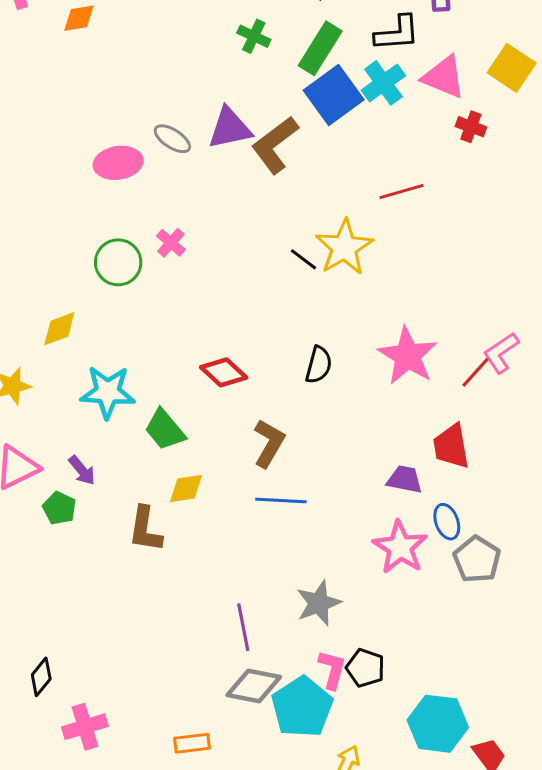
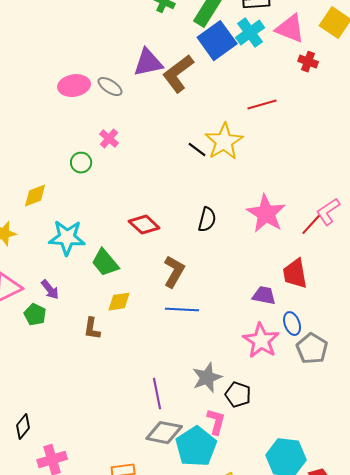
gray ellipse: (172, 139) -> (110, 87), moved
green circle: (118, 262) -> (81, 163), moved, size x0.7
brown L-shape: (145, 529) -> (92, 329), size x0.7
black pentagon: (365, 668) -> (238, 395), moved

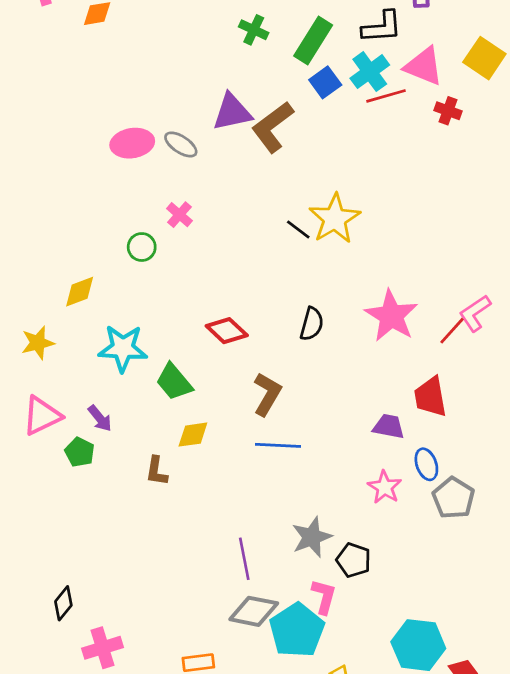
blue square: (217, 41) -> (325, 82), size x0.6
red line: (262, 105) -> (386, 96), moved
pink star: (261, 341) -> (385, 487), size x0.7

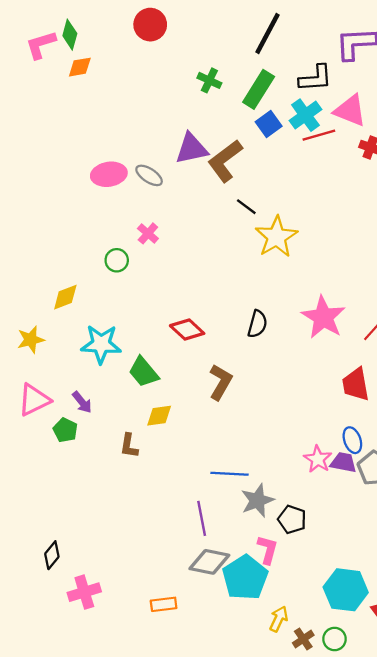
black line: (298, 229) -> (246, 207), moved
purple trapezoid: (389, 426) -> (343, 462), moved
blue line: (278, 445) -> (230, 474), moved

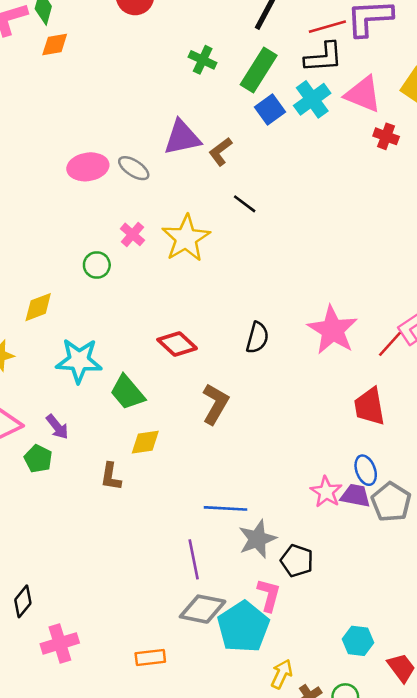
red line: (319, 135) -> (327, 27), moved
brown L-shape: (225, 161) -> (220, 152), size x0.6
yellow star: (276, 237) -> (186, 238), moved
cyan hexagon: (346, 590) -> (358, 641), size x0.6

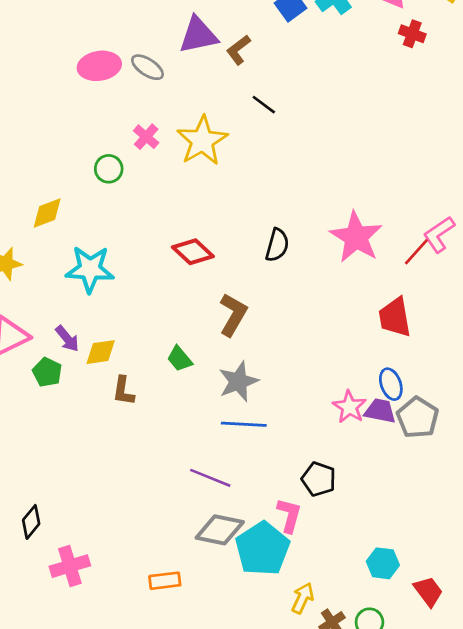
green trapezoid: (127, 392) -> (180, 359), moved, size x0.7
yellow diamond: (145, 442) -> (101, 352), moved
gray star: (257, 539) -> (238, 381), moved
purple line: (194, 559) -> (210, 478), turned -57

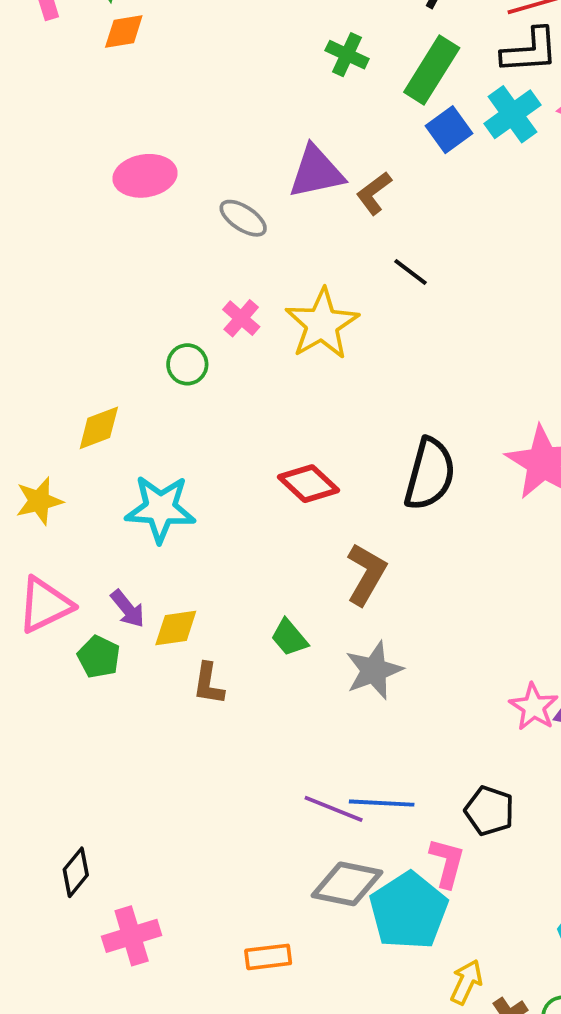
pink ellipse: (99, 66) -> (145, 176), moved
black semicircle: (277, 245) -> (430, 474), size x1.5
blue line: (244, 424) -> (382, 803), moved

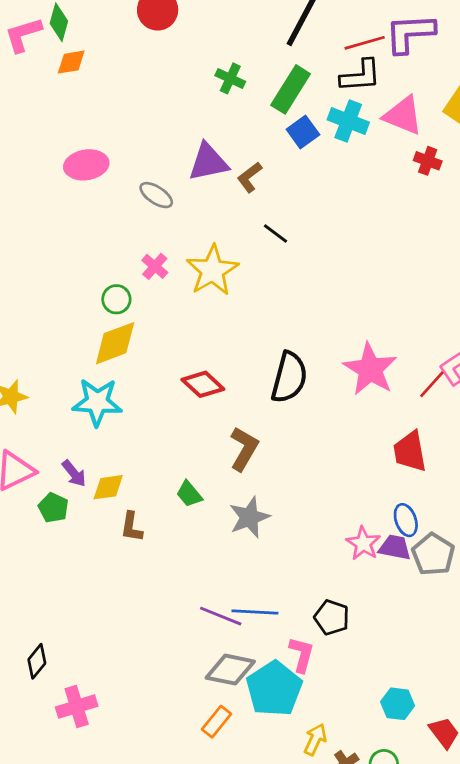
cyan cross: (512, 114) -> (348, 121), turned -33
yellow diamond: (99, 428) -> (115, 343), moved, size x1.4
orange rectangle: (268, 957) -> (217, 722), moved, turned -44

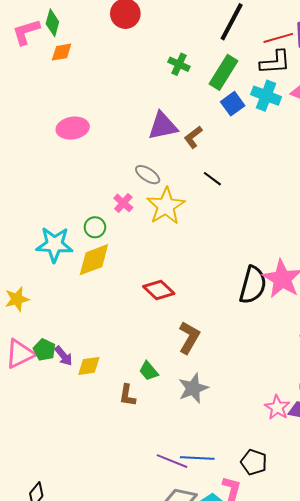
gray ellipse: (156, 195) -> (148, 175), moved
black semicircle: (289, 377) -> (253, 285), moved
cyan star: (97, 402) -> (54, 244), moved
green pentagon: (53, 508) -> (44, 350), moved
brown L-shape: (132, 527) -> (127, 395), moved

